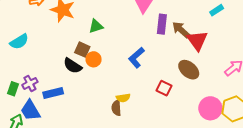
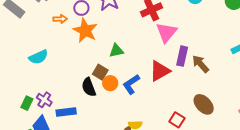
red triangle: (197, 41) -> (160, 71), moved, turned 30
blue L-shape: (136, 58) -> (131, 84), moved
black semicircle: (73, 66) -> (89, 87), turned 30
purple cross: (30, 83) -> (44, 100), turned -35

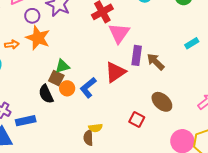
orange arrow: (60, 19) -> (12, 44), moved
green triangle: (116, 51) -> (62, 66), moved

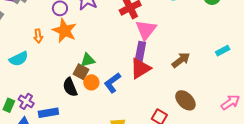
cyan rectangle: (192, 43) -> (223, 51), moved
orange arrow: (12, 44) -> (38, 36), turned 88
purple rectangle: (137, 55) -> (140, 51), moved
brown arrow: (156, 62) -> (181, 60), turned 96

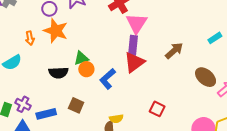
brown square: (81, 72) -> (76, 105), moved
orange circle: (91, 82) -> (86, 69), moved
black semicircle: (70, 87) -> (58, 73), moved, turned -66
brown ellipse: (185, 100) -> (206, 77), moved

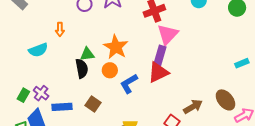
orange star: (56, 31) -> (116, 47), moved
brown arrow: (174, 51) -> (193, 107), moved
green triangle: (81, 58) -> (87, 54), moved
black semicircle: (58, 73) -> (82, 69), turned -108

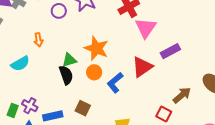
purple rectangle: (160, 55) -> (170, 51), moved, turned 54

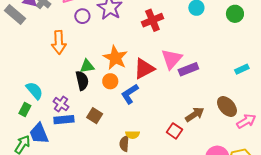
pink triangle: (146, 28) -> (172, 59), moved
orange arrow: (38, 40) -> (59, 42), size x1.6
cyan semicircle: (20, 64) -> (34, 91), moved, turned -108
red triangle: (142, 67) -> (144, 69), moved
purple cross: (30, 106) -> (61, 104), moved

